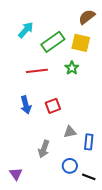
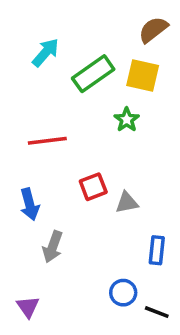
red line: (37, 71) -> (47, 141), moved
blue arrow: (26, 105) -> (30, 204), moved
gray triangle: (70, 132) -> (127, 203), moved
gray arrow: (44, 149) -> (53, 247), moved

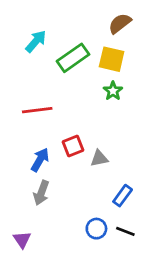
green star: (127, 120) -> (113, 91), moved
blue arrow: (30, 204) -> (40, 160), moved, turned -135
blue rectangle: (157, 250) -> (123, 196), turned 30
black line: (157, 312) -> (125, 231), moved

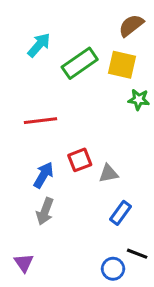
green star: (113, 91) -> (139, 99), moved, turned -30
blue rectangle: (123, 196) -> (121, 213), moved
blue circle: (96, 229) -> (113, 269), moved

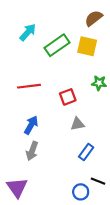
green star: (139, 99) -> (99, 83), moved
red square: (80, 160) -> (68, 97), moved
purple triangle: (24, 263) -> (17, 188), size x1.5

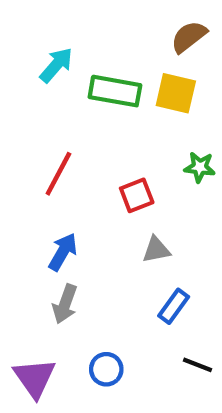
green rectangle: (57, 45) -> (115, 91), turned 45
red line: (29, 86) -> (58, 174), turned -55
blue circle: (81, 192) -> (106, 369), moved

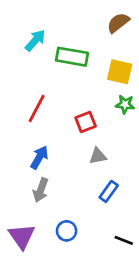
yellow square: (176, 93) -> (120, 72), moved
black line: (198, 365) -> (124, 240), moved

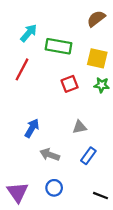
red line: (37, 108) -> (22, 69), moved
red square: (86, 122) -> (70, 84), moved
gray arrow: (41, 190) -> (50, 155), moved, turned 90

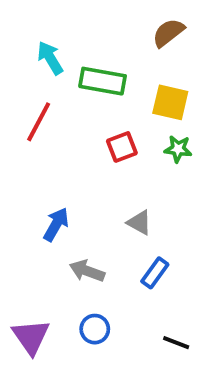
cyan arrow: (29, 33) -> (50, 58), turned -72
gray triangle: (80, 127) -> (139, 223), turned 40

